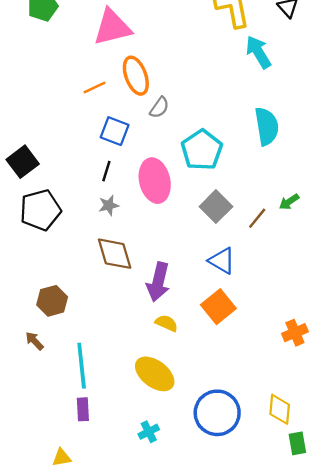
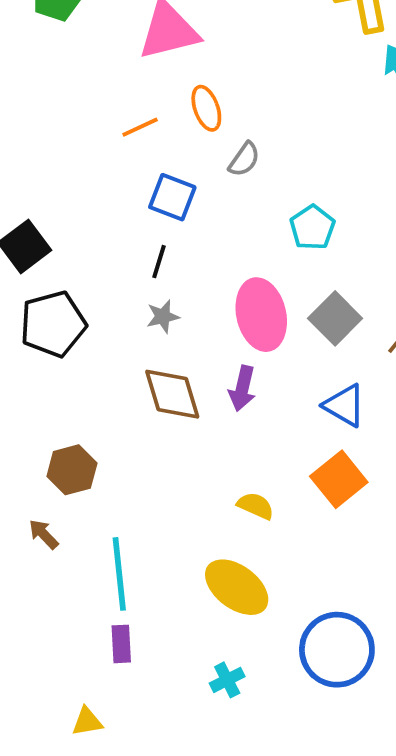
orange ellipse: (136, 76) -> (206, 108), size x0.7
cyan pentagon: (202, 150) -> (312, 228), size x0.7
pink ellipse: (155, 181) -> (261, 315), moved
purple arrow: (158, 282) -> (242, 388), moved, size x0.7

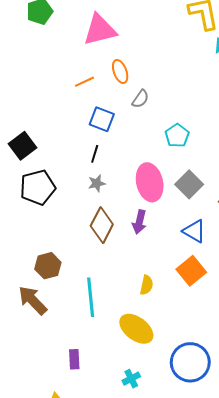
brown diamond: (172, 394) -> (102, 225), turned 44
yellow semicircle: (256, 506) -> (147, 285), turned 78
brown arrow: (44, 534) -> (33, 300), size x1.8
cyan line: (119, 574) -> (91, 297), moved

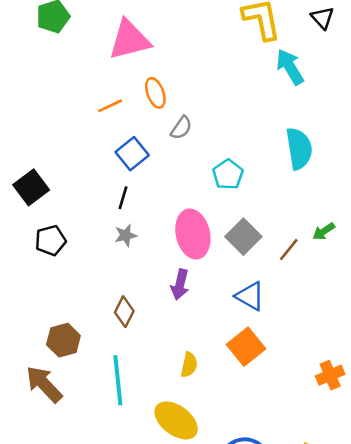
blue square: (102, 119) -> (132, 154), turned 30
black pentagon: (38, 187) -> (50, 240), size x0.7
brown diamond: (102, 225) -> (124, 312), moved, size x0.7

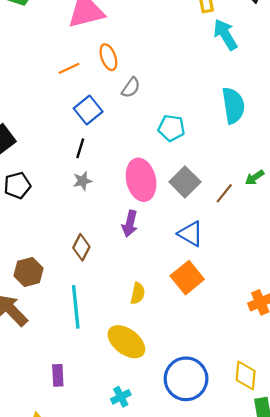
cyan pentagon: (228, 174) -> (171, 128), turned -30

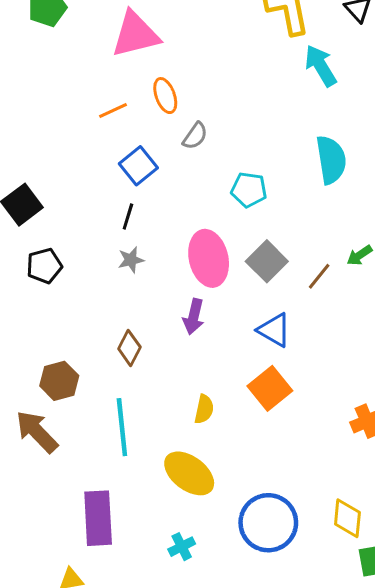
purple rectangle: (58, 375) -> (98, 518), size x1.8

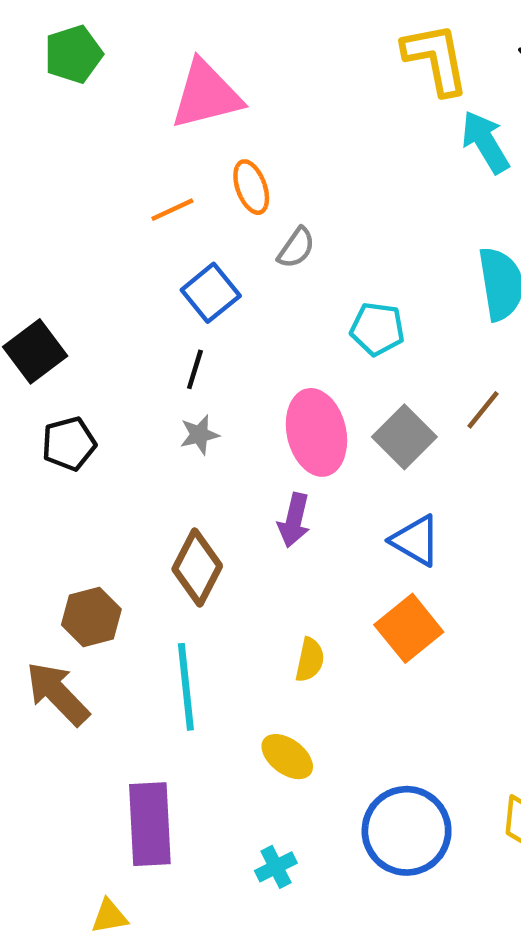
brown line: (319, 276) -> (483, 410), moved
brown diamond: (129, 348) -> (197, 567), size x1.4
yellow ellipse: (189, 473) -> (287, 757), size x0.7

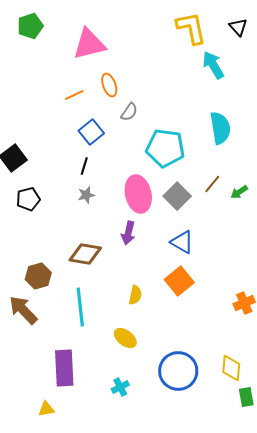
cyan pentagon: (377, 329) -> (165, 148), size x1.6
brown diamond: (197, 567) -> (85, 254), turned 72

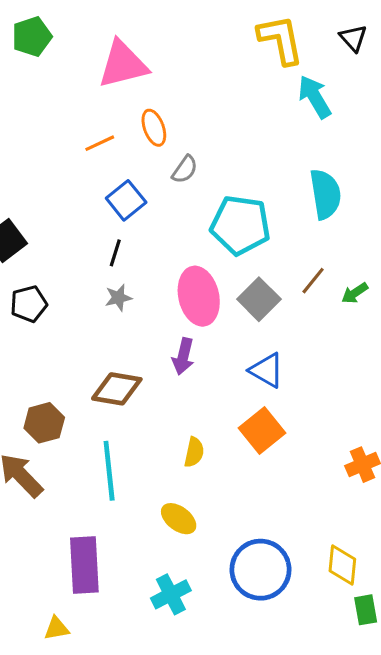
cyan cross: (120, 387) -> (171, 594), size x1.4

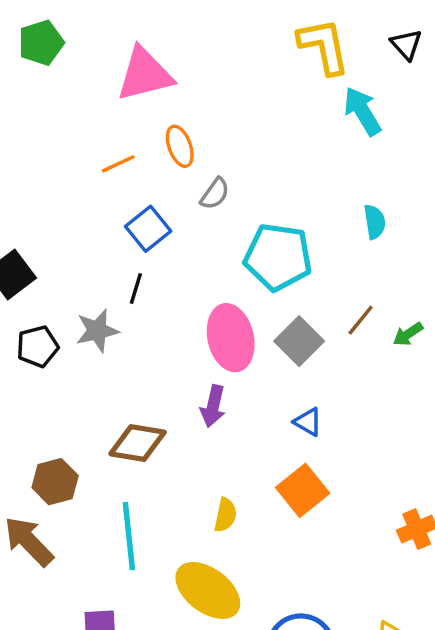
cyan semicircle: (325, 194) -> (375, 222), size x0.6
gray star: (118, 298) -> (97, 331), moved, size x1.4
blue triangle: (267, 370) -> (308, 422), size x0.7
yellow ellipse: (179, 519) -> (208, 590), size x1.6

